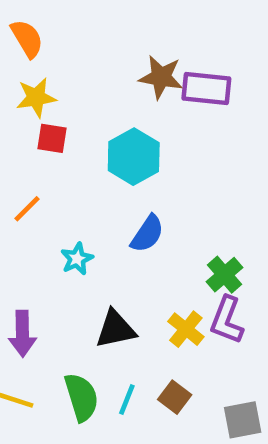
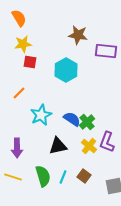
purple rectangle: (206, 88) -> (106, 51), moved
blue semicircle: (147, 234) -> (72, 119), moved, turned -90
cyan star: (77, 259) -> (41, 115), size x1.5
green cross: (225, 275) -> (87, 122), moved

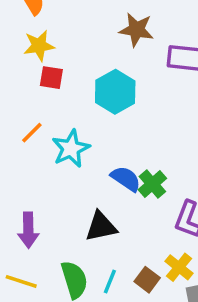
cyan star: (41, 115) -> (71, 148), moved
yellow cross: (89, 146) -> (179, 267), moved

